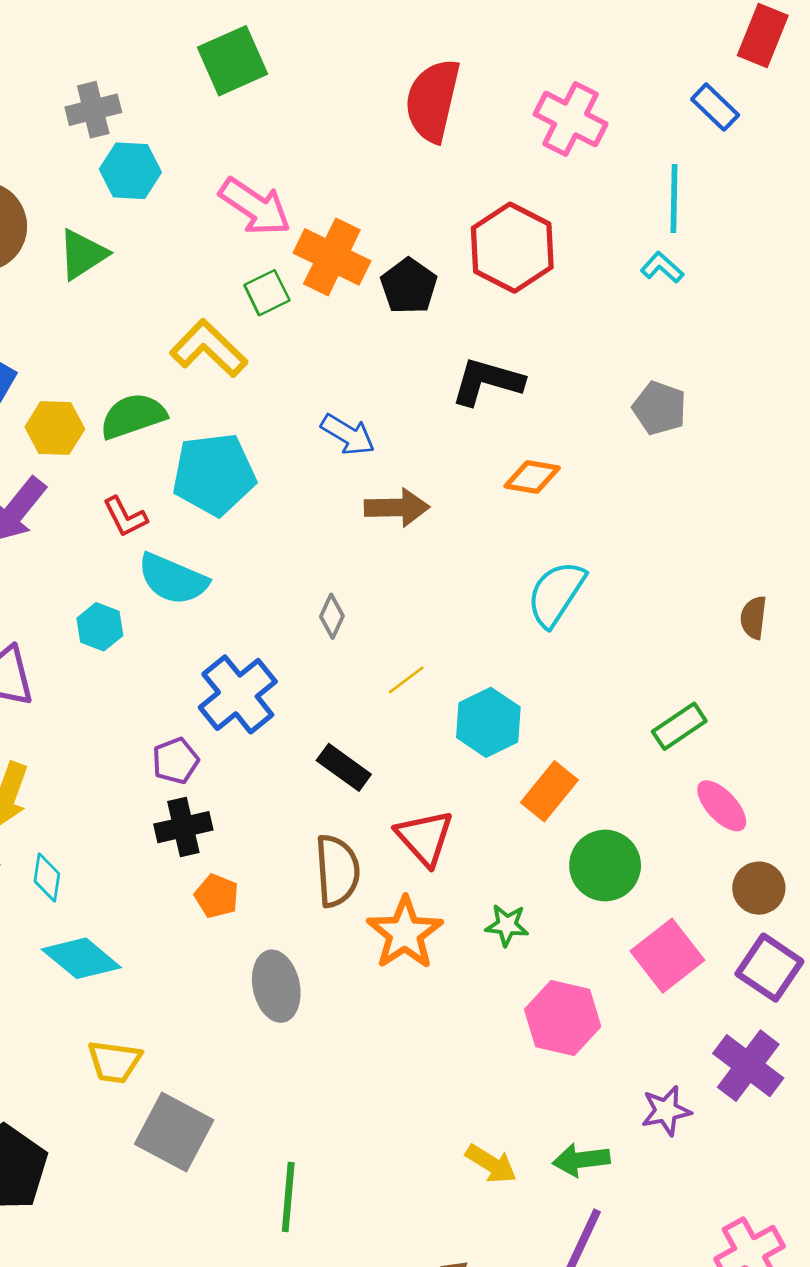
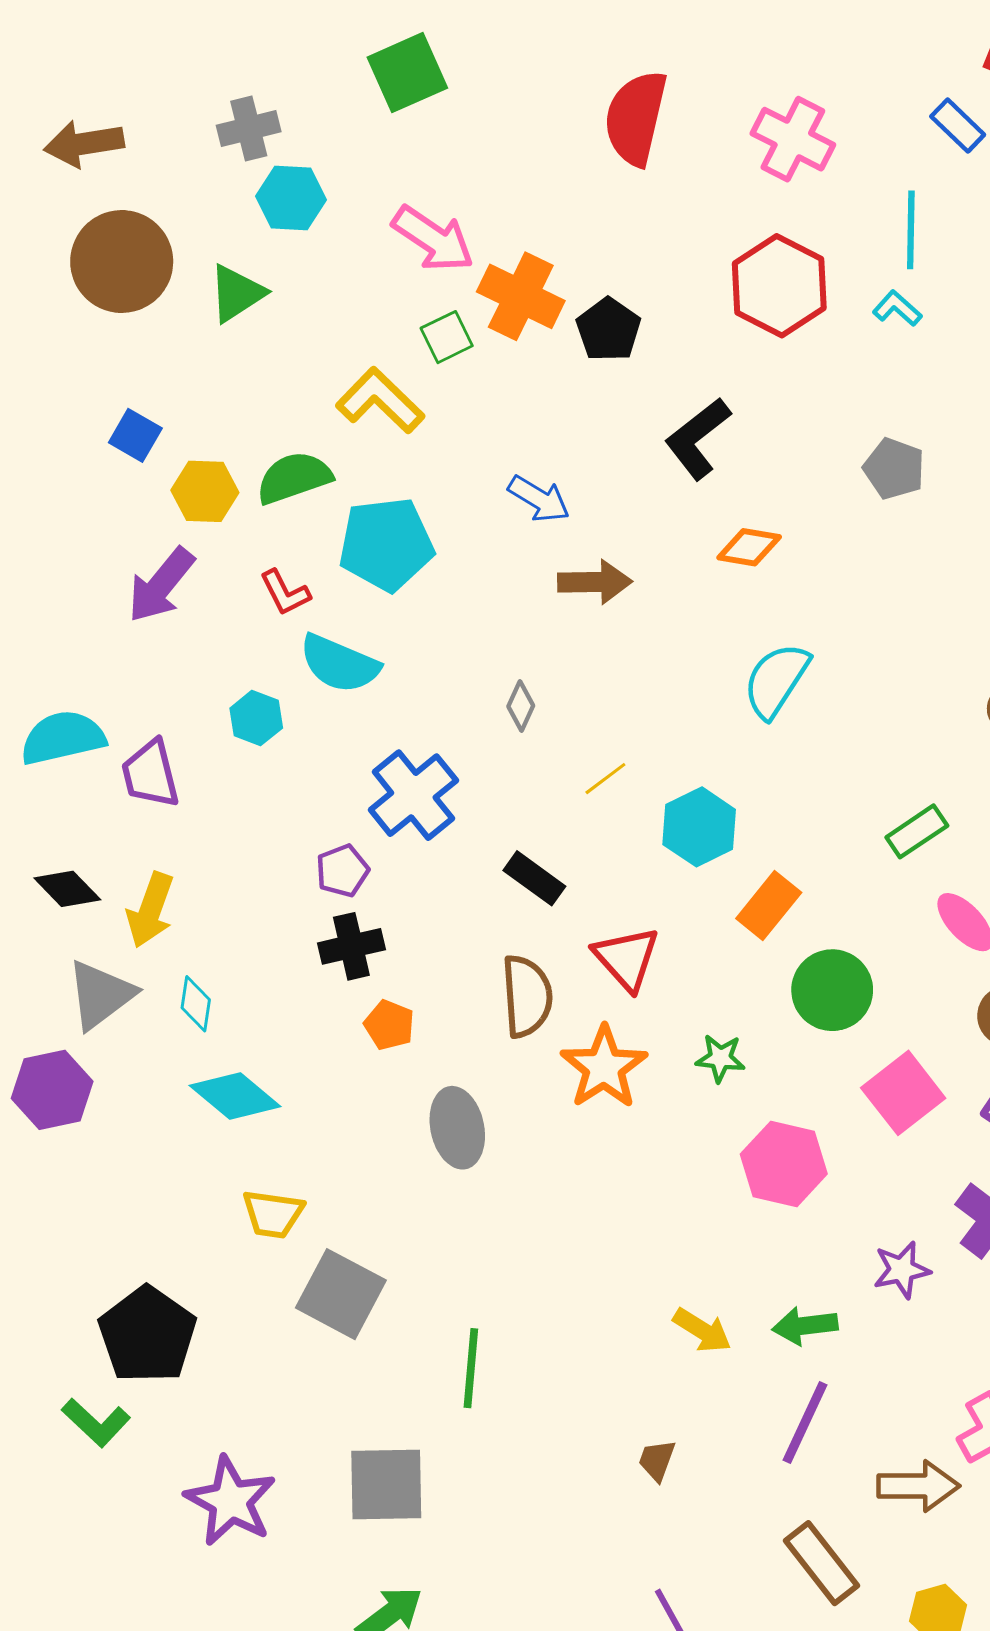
red hexagon: (512, 248) -> (779, 286), moved
black L-shape: (487, 382) -> (698, 438), turned -54

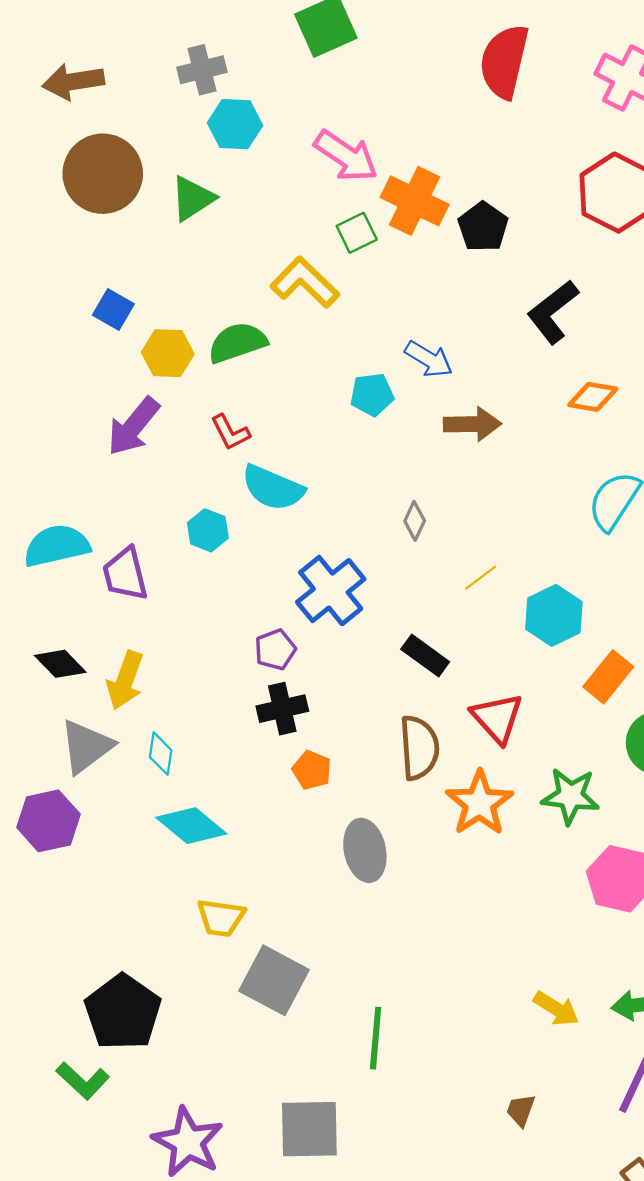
cyan pentagon: (386, 544) -> (372, 395), moved, size x0.6
green star: (720, 1058) -> (570, 796), size x1.5

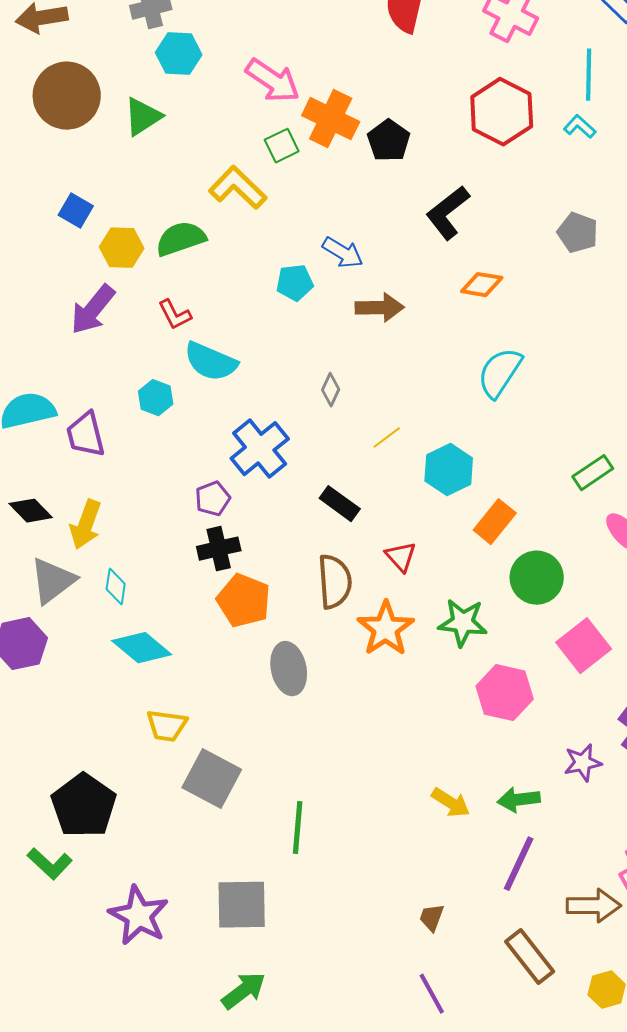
red triangle: (497, 718) -> (401, 557), size x0.7
orange pentagon: (312, 770) -> (244, 601), size x1.6
brown trapezoid: (521, 1110) -> (432, 918), moved

